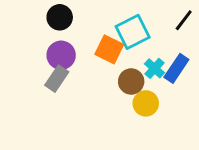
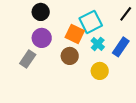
cyan cross: (154, 68) -> (98, 44), moved
gray rectangle: (57, 79) -> (28, 59), moved
brown circle: (131, 81) -> (70, 56), moved

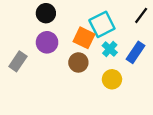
gray rectangle: (28, 59) -> (18, 61), moved

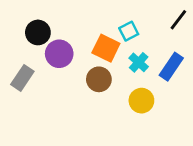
black circle: (46, 13) -> (38, 32), moved
cyan square: (102, 24) -> (129, 31), size x0.6

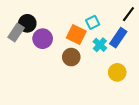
blue rectangle: (171, 67) -> (118, 38), moved
gray rectangle: (22, 78) -> (16, 33), moved
yellow circle: (141, 101) -> (117, 72), moved

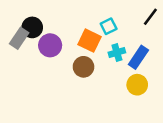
blue rectangle: (118, 38) -> (138, 57), moved
cyan cross: (100, 45) -> (117, 52), turned 32

